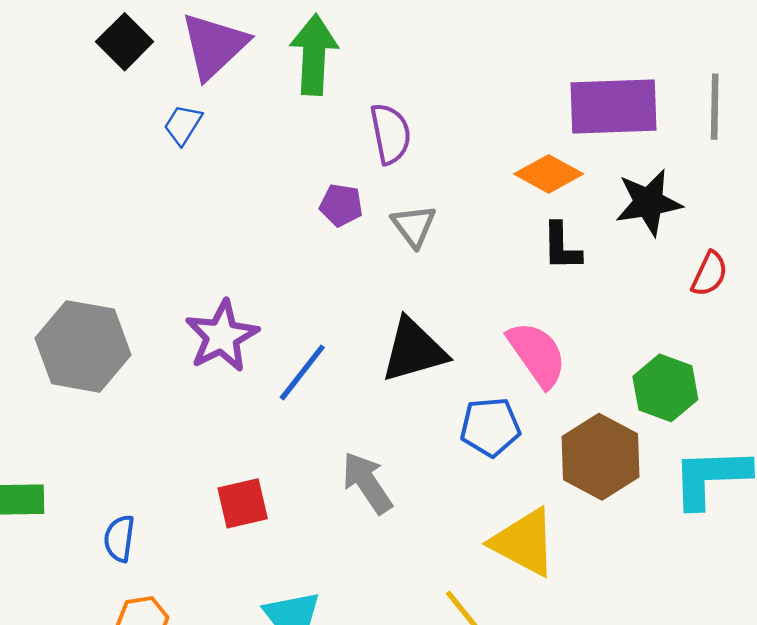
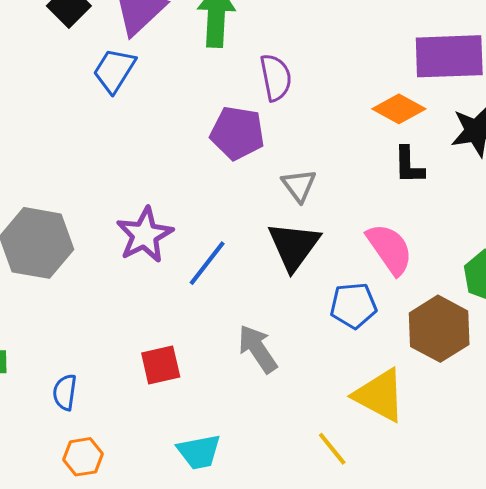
blue trapezoid: (183, 125) -> (114, 70), size x1.4
purple pentagon: (341, 205) -> (237, 133), size x1.6
gray triangle: (414, 226) -> (299, 185), moved
black triangle: (414, 350) -> (294, 246), turned -38

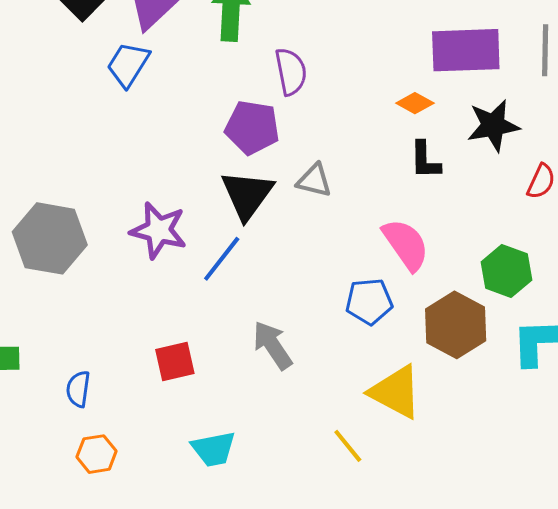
orange diamond: (399, 109) -> (415, 103), size x0.7
gray triangle: (299, 185) -> (314, 180), turned -39
purple star: (145, 235) -> (159, 230), turned -30
black triangle: (294, 246) -> (247, 195), moved

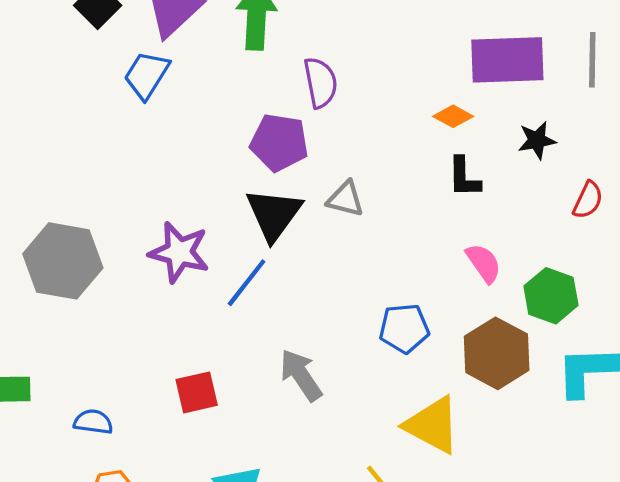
black star: (493, 125) -> (537, 140), size x0.7
pink semicircle: (406, 245) -> (484, 263), moved, size x0.7
blue semicircle: (78, 389) -> (93, 422), turned 90

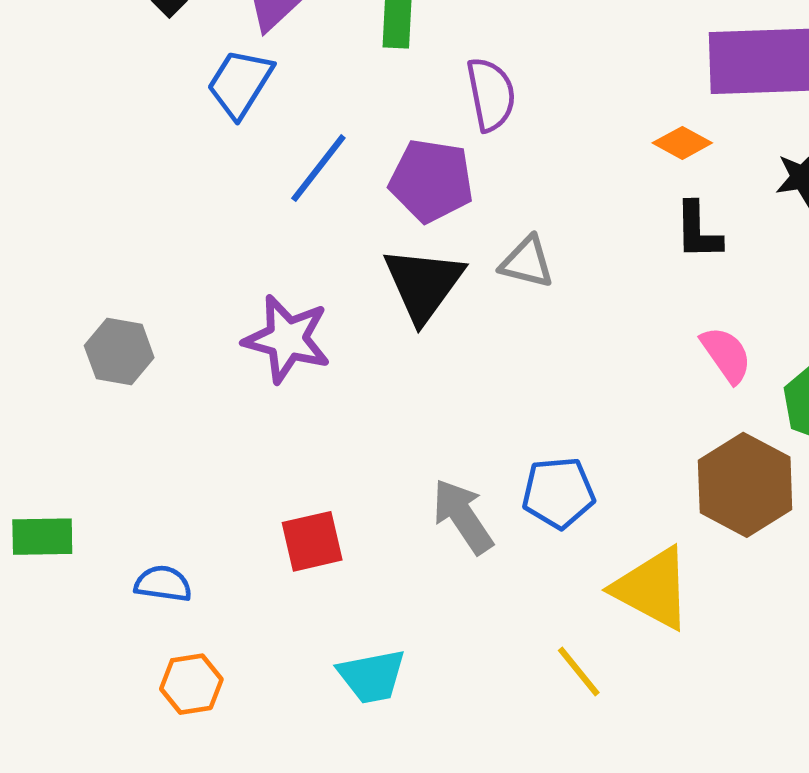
gray hexagon: (63, 261) -> (119, 352), size x0.6
blue line: (247, 283) -> (318, 168), moved
blue pentagon: (404, 328) -> (558, 493), moved

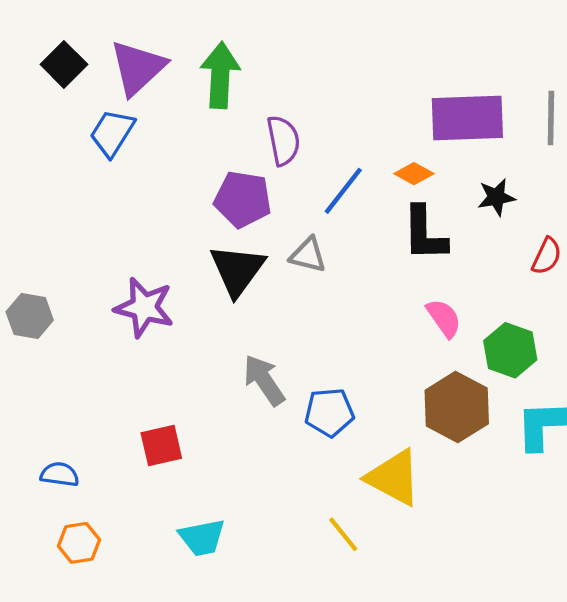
blue line: (318, 168) -> (343, 191), moved
black L-shape: (698, 231) -> (425, 234), size x1.4
gray arrow: (463, 516) -> (264, 380), moved

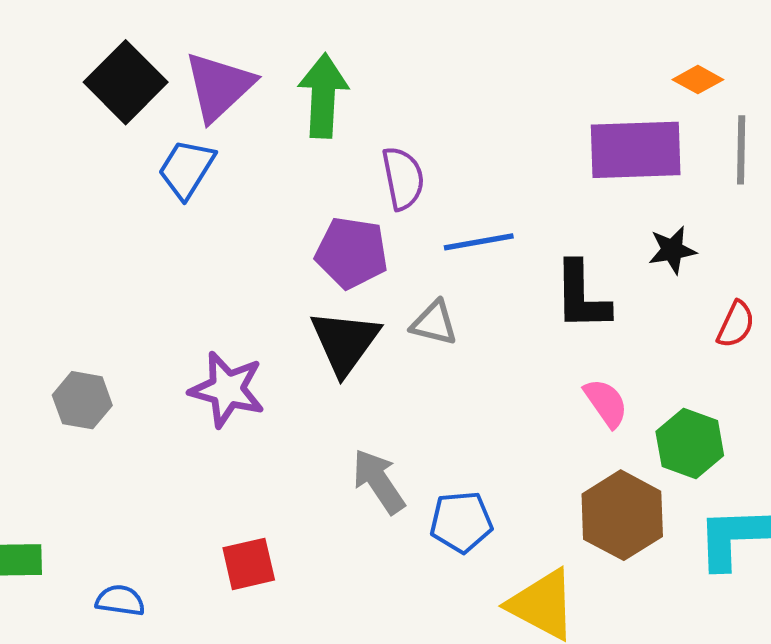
black square: (64, 64) -> (126, 82), size x1.4
orange diamond: (414, 174) -> (698, 80), moved
blue line: (343, 191) -> (479, 242), turned 42

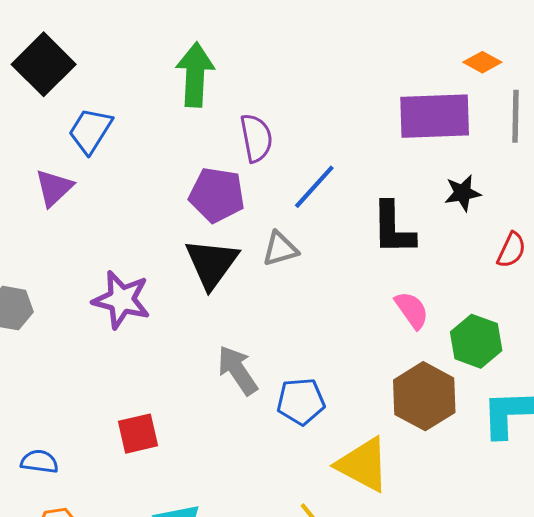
purple triangle: (219, 86) -> (54, 188), moved, size x0.7
blue line: (479, 242) -> (314, 187), turned -38
gray triangle: (434, 323) -> (280, 249), turned -30

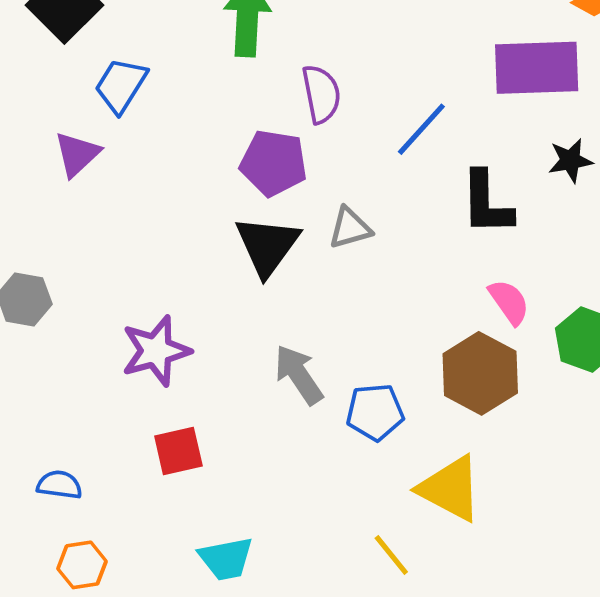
blue line: (314, 187) -> (421, 129), moved
purple star: (121, 300) -> (156, 351), moved, turned -30
brown hexagon: (424, 396) -> (480, 373), moved

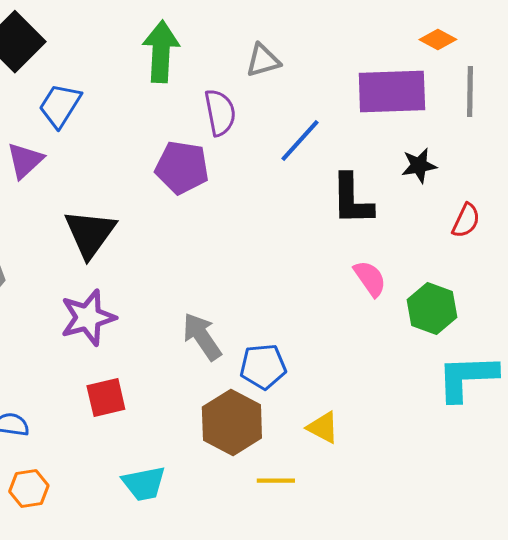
gray triangle: (350, 228) -> (263, 60), moved
black triangle: (267, 246) -> (90, 234), moved
brown hexagon: (480, 373) -> (232, 422), moved
yellow triangle: (450, 489) -> (323, 428), size x0.6
yellow line: (391, 555) -> (276, 480), turned -51

